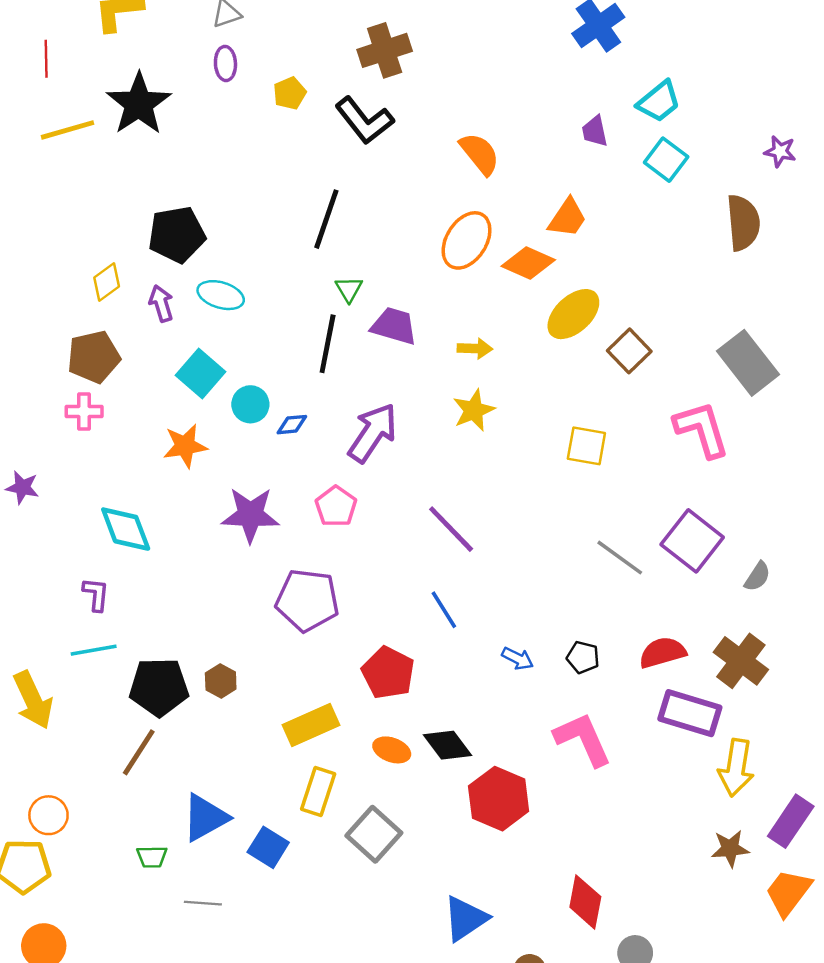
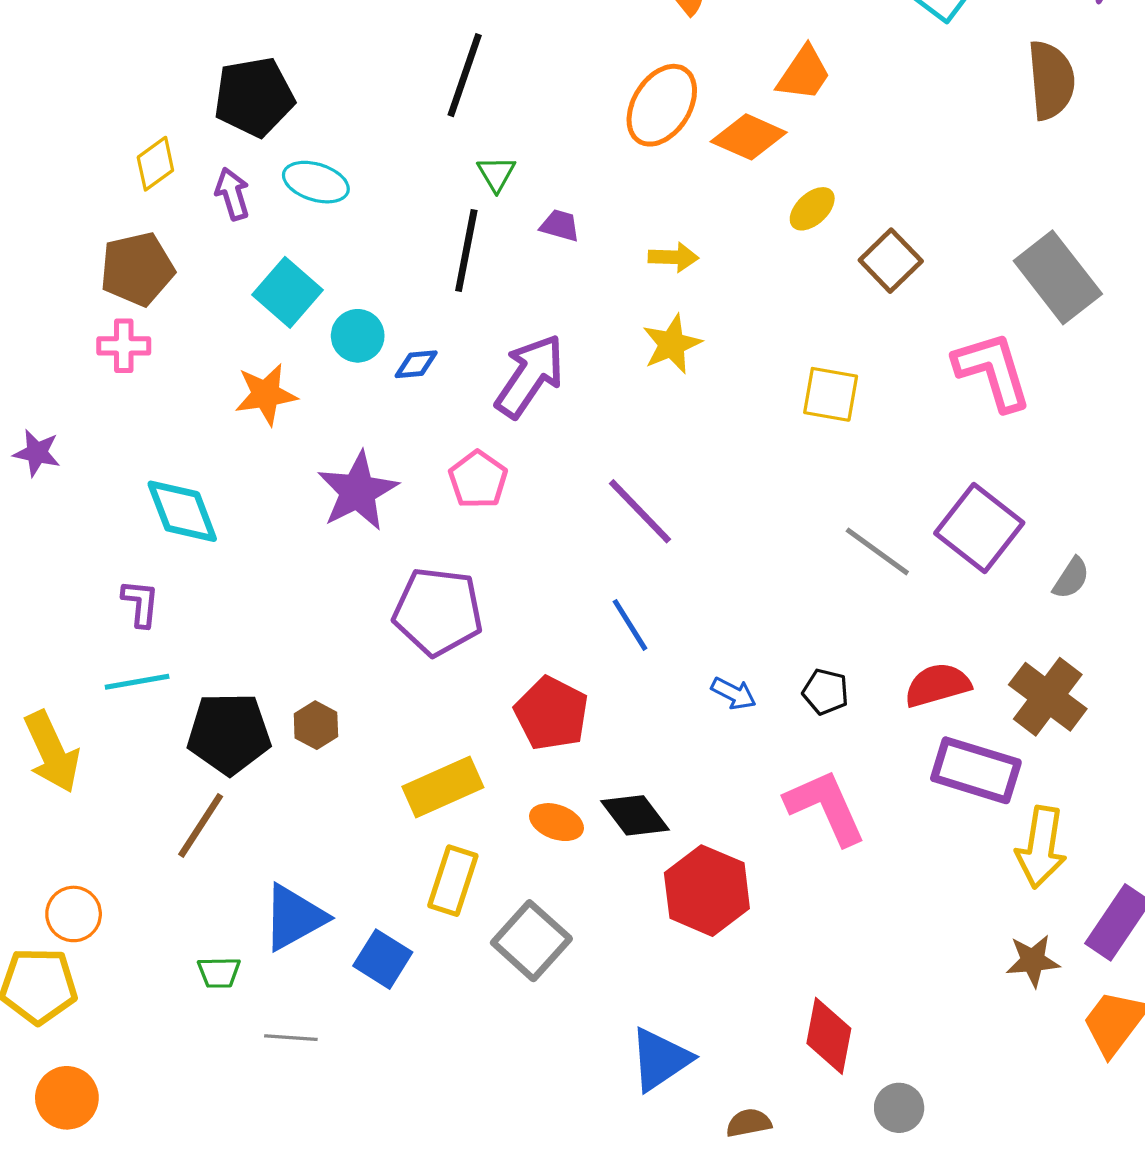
yellow ellipse: (573, 314) -> (812, 209), size x0.6
purple trapezoid: (394, 326) -> (560, 226), size x0.6
purple star: (250, 515) -> (358, 491), turned -30

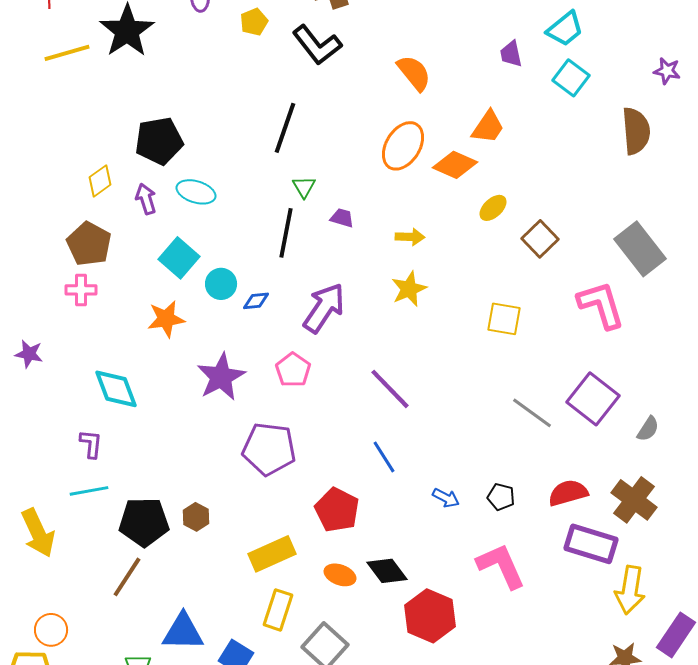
brown pentagon: (137, 269) -> (89, 244), turned -30
blue triangle: (294, 917) -> (183, 632), turned 30

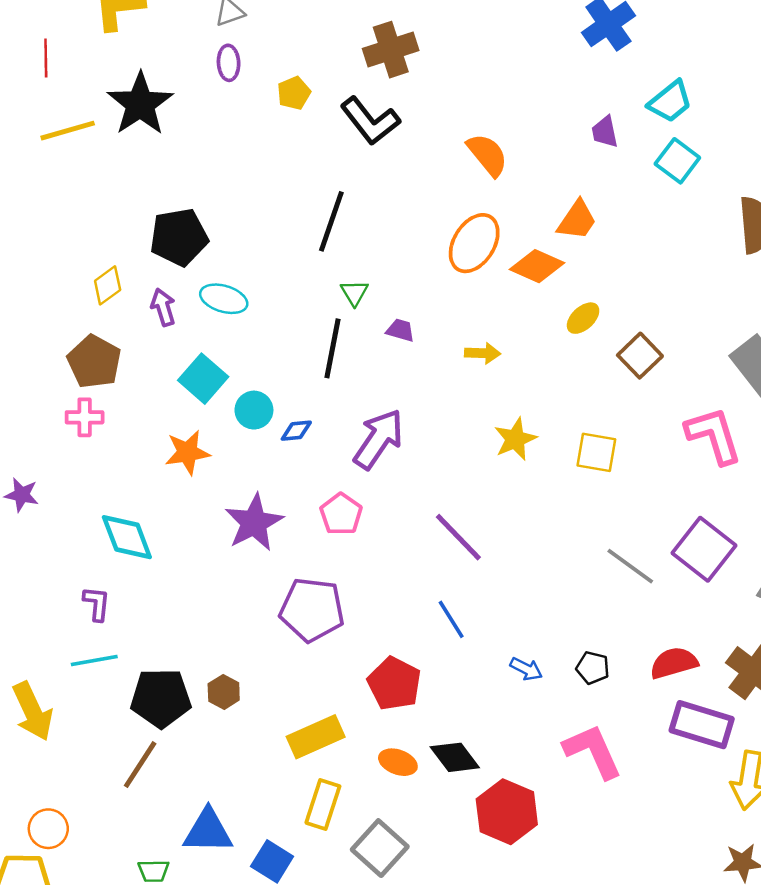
yellow star: (409, 289) -> (515, 439), moved

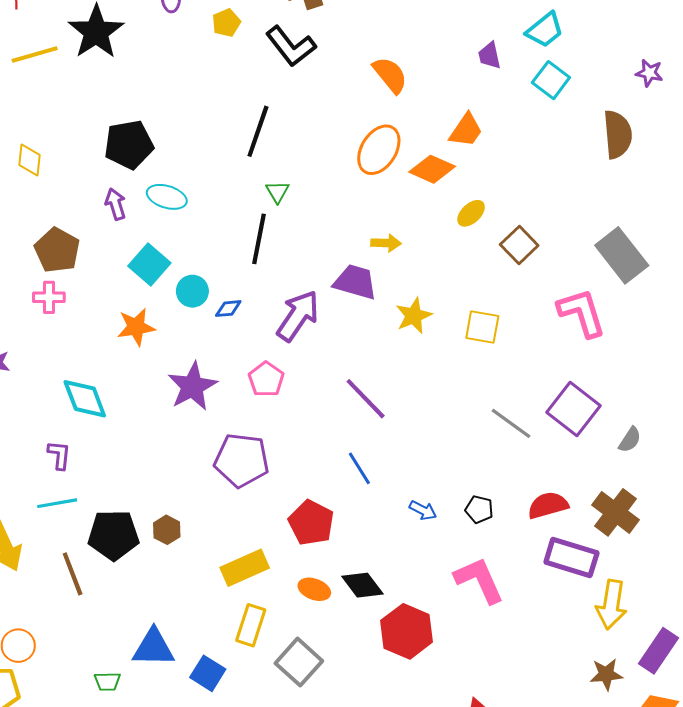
yellow diamond: (108, 285) -> (29, 160), moved, turned -48
purple trapezoid: (400, 330) -> (355, 282), moved, size x1.8
brown line: (140, 765) -> (73, 574), moved, turned -54

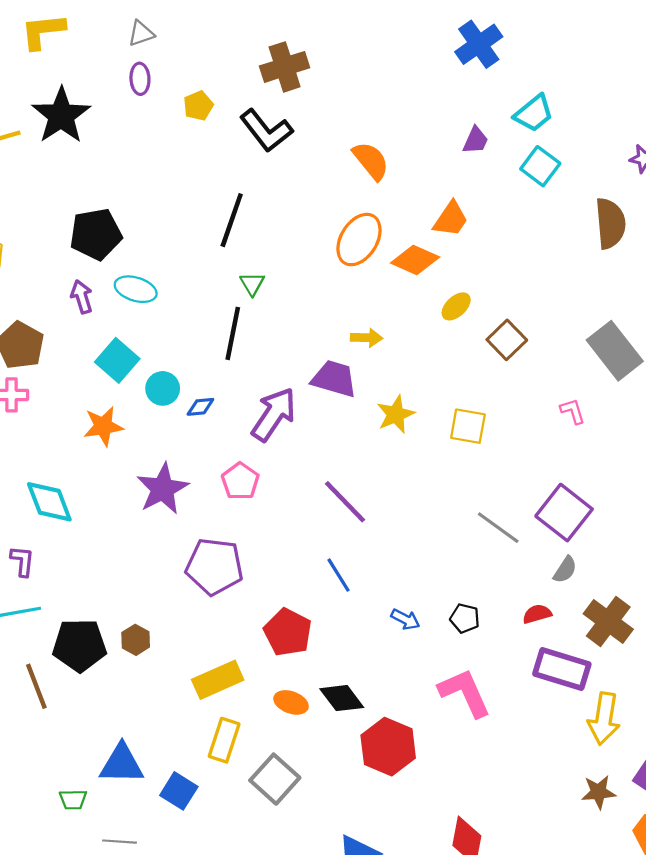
purple trapezoid: (489, 56) -> (476, 140), turned -144
pink L-shape: (582, 313) -> (573, 411), size x0.5
gray semicircle: (630, 440) -> (565, 570), moved
red semicircle: (548, 505) -> (537, 614), size x0.7

